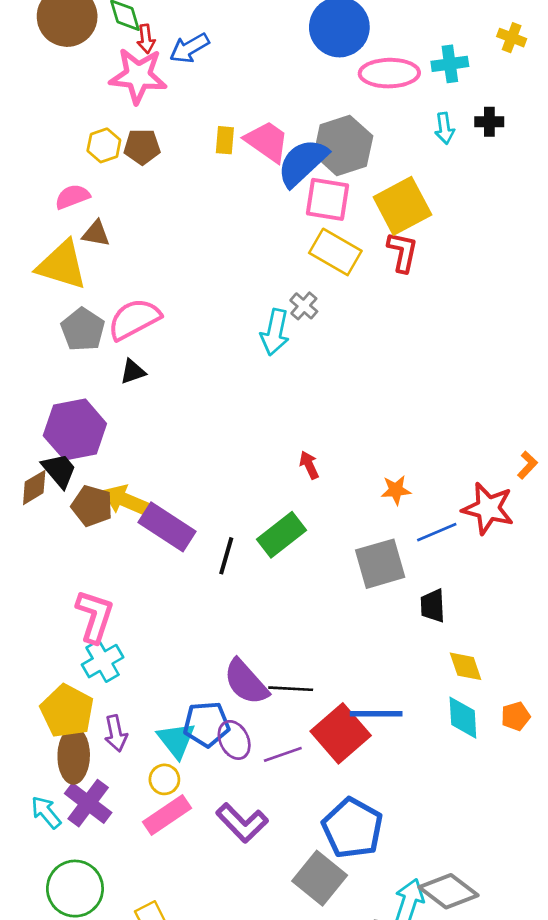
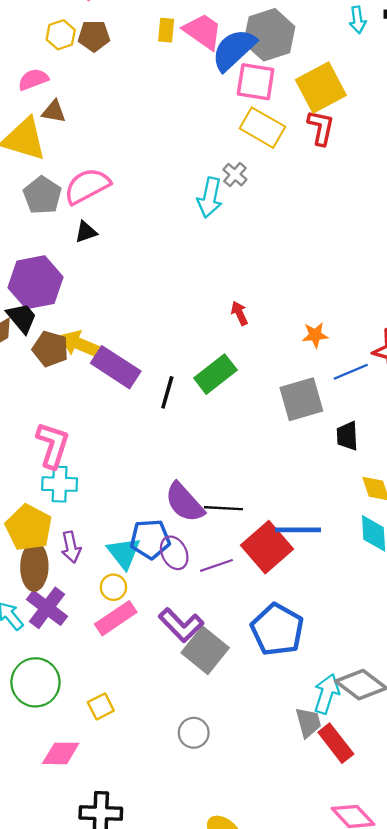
cyan cross: (103, 661) -> (60, 484), turned 32
gray square: (320, 878) -> (205, 650), moved

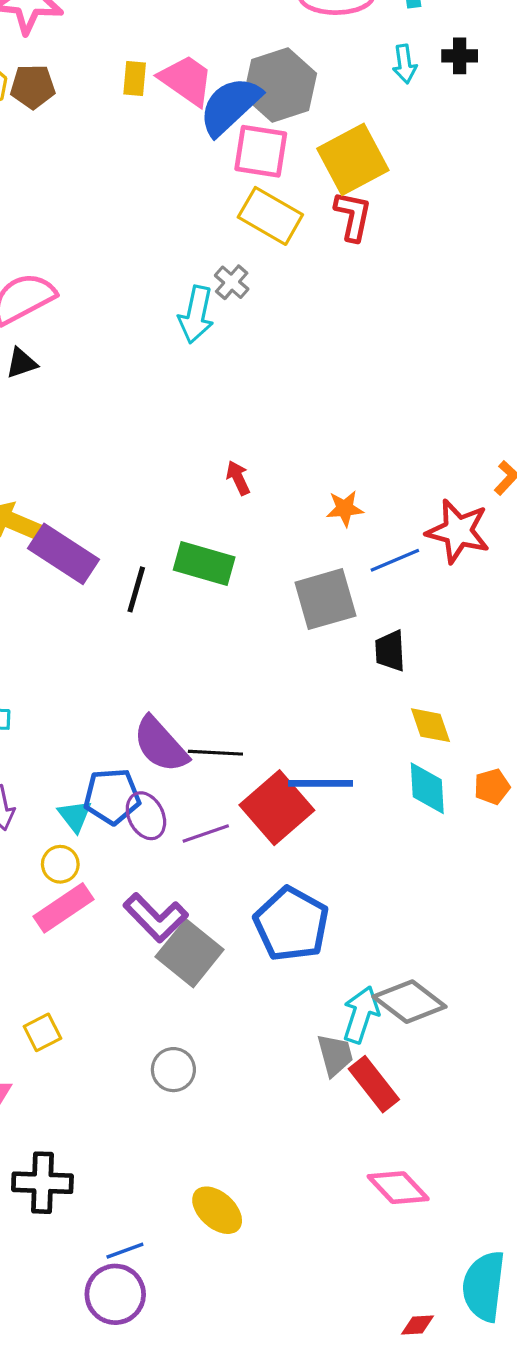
green rectangle: (215, 374) -> (204, 564), turned 54
cyan triangle: (124, 553) -> (75, 816), size x0.7

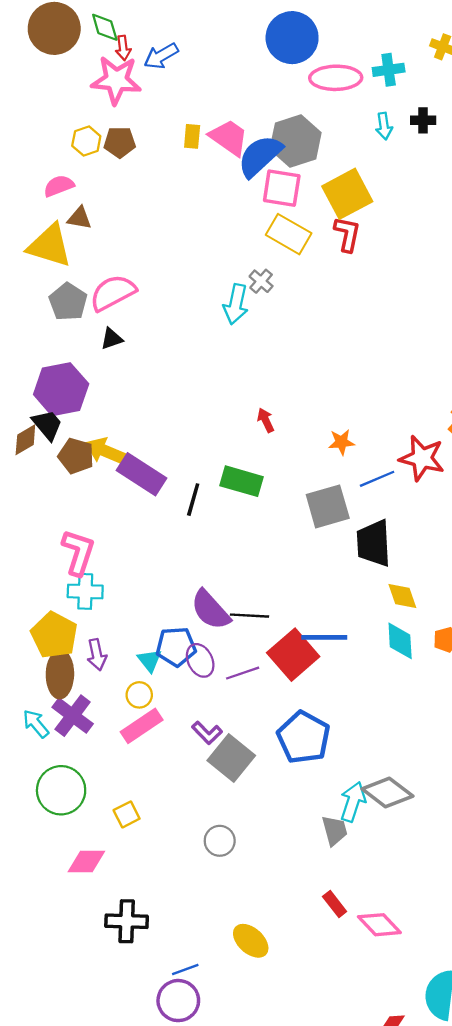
black trapezoid: (390, 651) -> (374, 543), size x1.6
purple L-shape: (156, 918) -> (207, 733), size x0.7
red rectangle: (374, 1084) -> (335, 904), moved, size x0.7

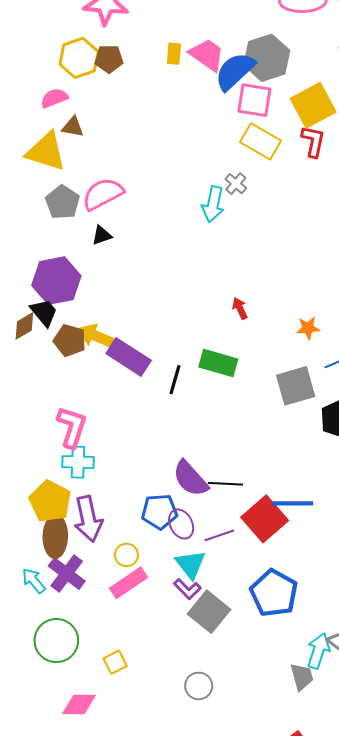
yellow hexagon: (86, 141) -> (79, 58), size x1.5
purple arrow: (97, 655) -> (88, 519), size x1.6
cyan triangle: (150, 660) -> (190, 564), moved, size x1.4

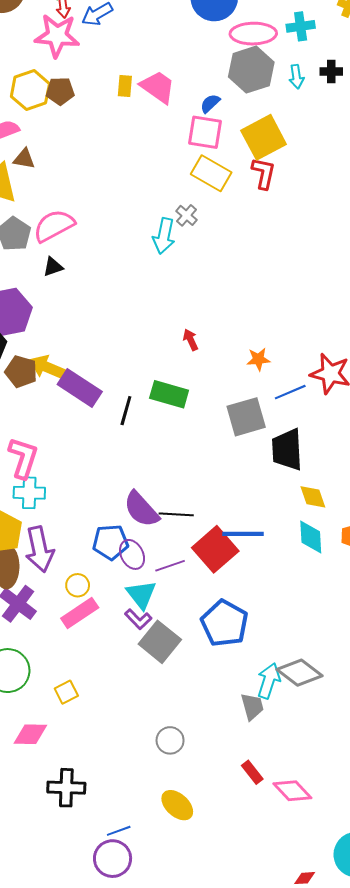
gray hexagon: (267, 58) -> (251, 70), moved
blue semicircle: (235, 71) -> (210, 103), moved, size x0.5
gray circle: (199, 686) -> (170, 740), moved

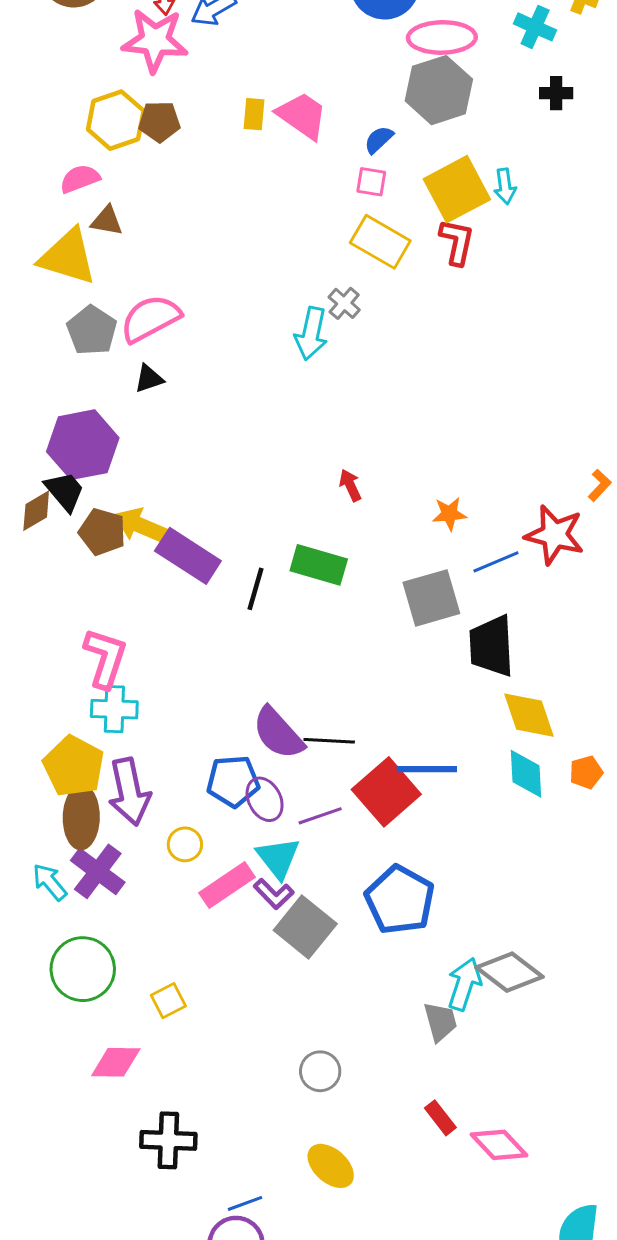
cyan cross: (301, 26) -> (535, 27), moved, turned 32
cyan arrow: (296, 77) -> (505, 186), moved
pink square: (205, 132) -> (371, 182), size x0.6
yellow diamond: (313, 497) -> (529, 715), size x1.4
pink rectangle: (80, 613) -> (227, 885), moved

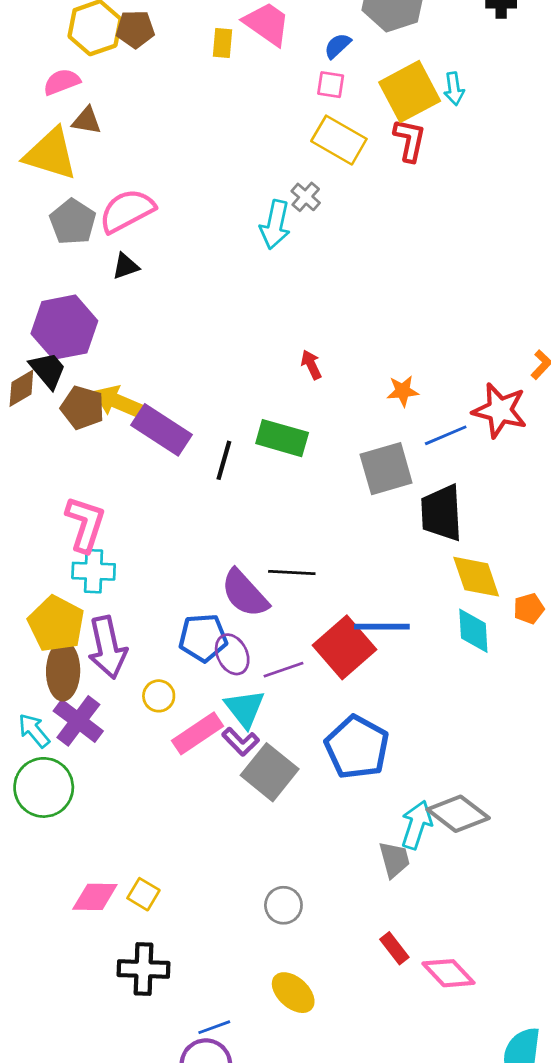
yellow rectangle: (254, 114) -> (222, 43), moved
black line: (329, 741) -> (292, 573), moved
orange pentagon: (586, 772) -> (529, 609), moved
green circle: (83, 969) -> (44, 787), moved
yellow square: (168, 1001) -> (143, 894), moved, turned -32

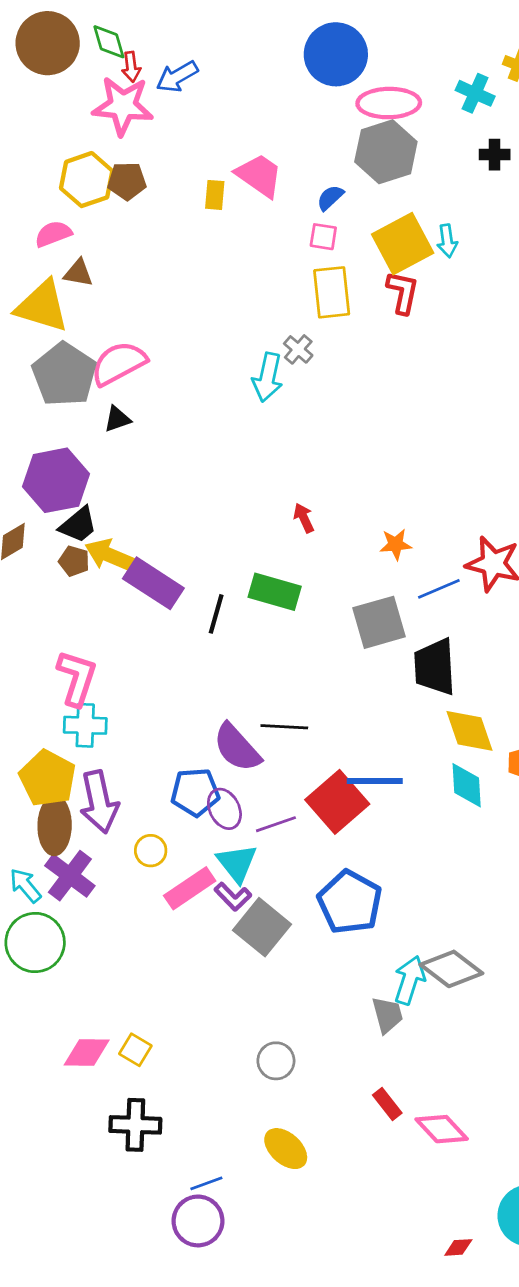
yellow rectangle: (339, 140) -> (332, 292), turned 54
gray pentagon: (73, 222) -> (64, 374), size x1.4
black trapezoid: (48, 370) -> (78, 525), moved, turned 90
brown pentagon: (82, 408) -> (74, 561), size x0.7

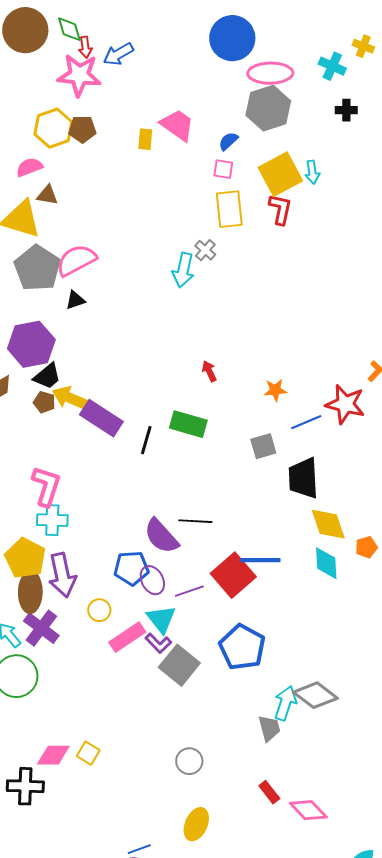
gray square: (379, 622) -> (263, 446), size x0.7
black cross: (135, 1125) -> (25, 786), moved
yellow ellipse: (286, 1149) -> (196, 824), turned 72

